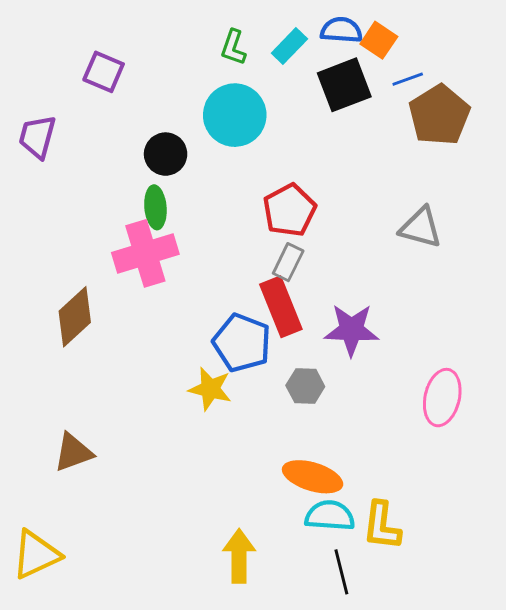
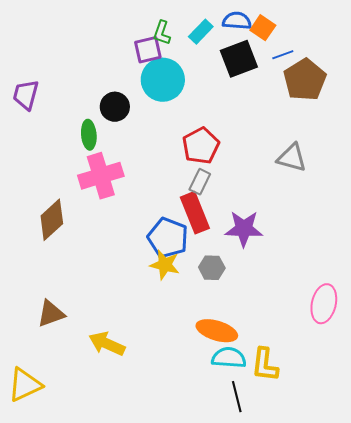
purple square: (104, 72) -> (148, 50), moved, turned -36
green ellipse: (155, 207) -> (89, 135), moved
yellow star: (210, 389) -> (165, 265), moved
pink ellipse: (442, 398) -> (324, 304), moved
yellow arrow: (239, 556) -> (107, 344), moved, turned -66

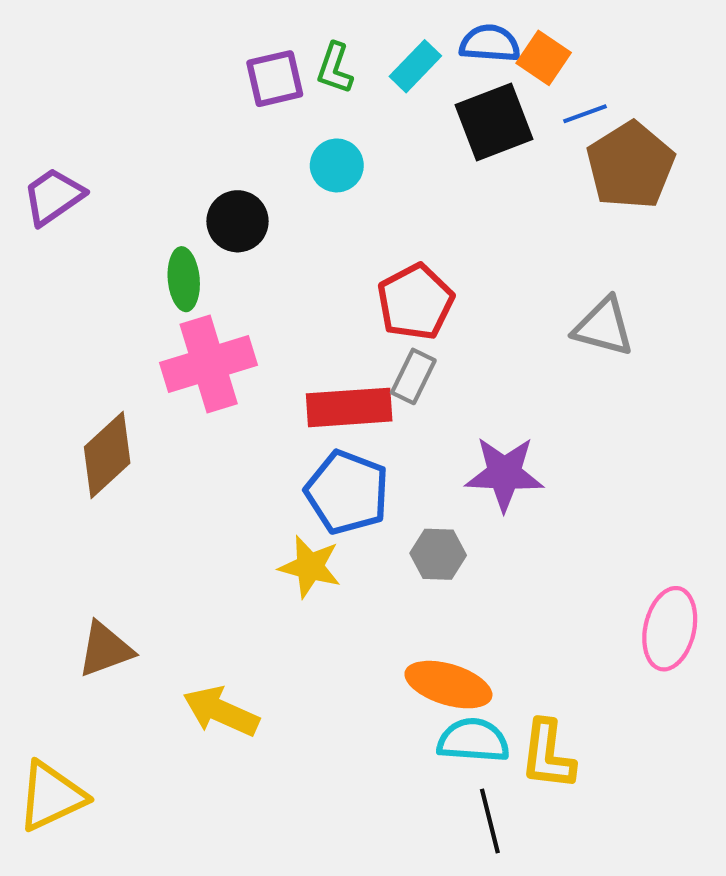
purple square: (148, 50) -> (275, 79), moved
cyan circle: (163, 80) -> (337, 165), size x0.6
purple trapezoid: (26, 95) -> (53, 196), turned 40
red rectangle: (195, 213) -> (349, 407), moved, turned -72
yellow star: (165, 265) -> (310, 567), moved

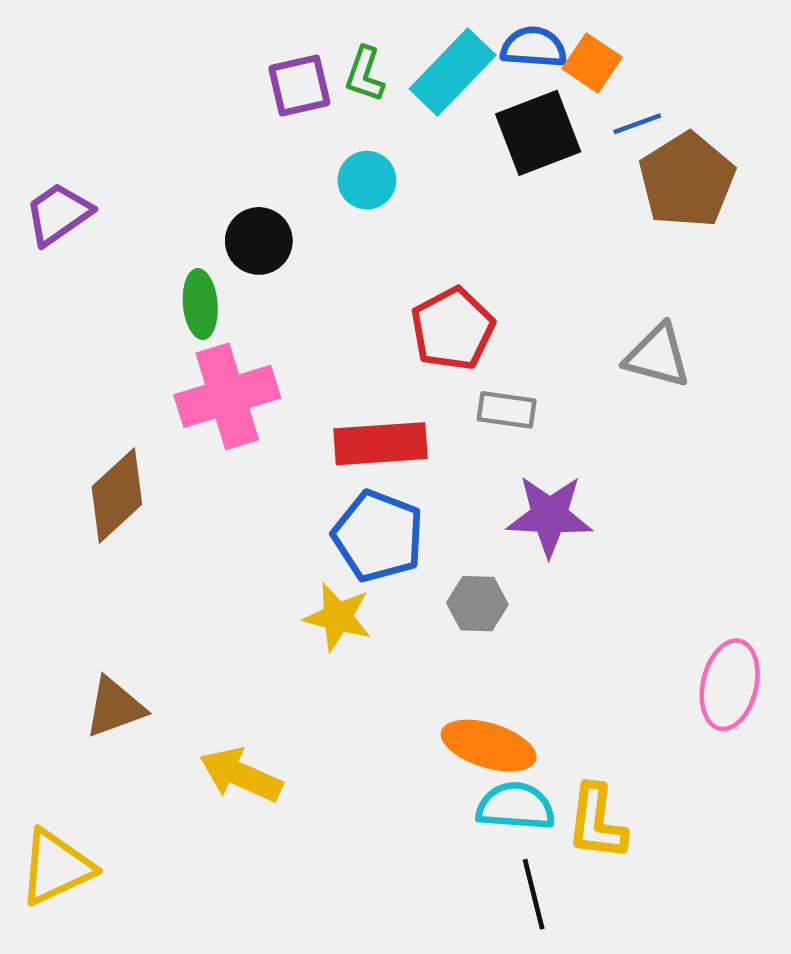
cyan rectangle: (415, 66) -> (453, 72), size x1.5
gray rectangle: (413, 376) -> (507, 410), moved, turned 72

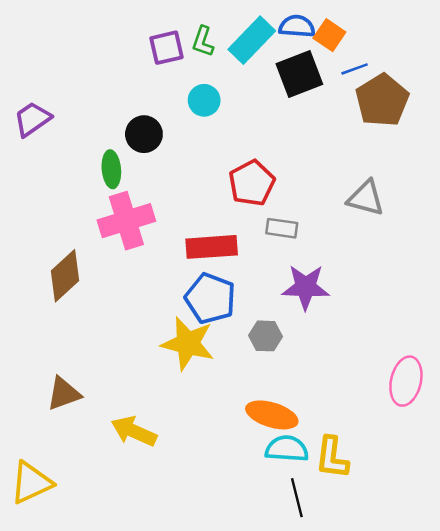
yellow star: (338, 617) -> (188, 343), size x1.4

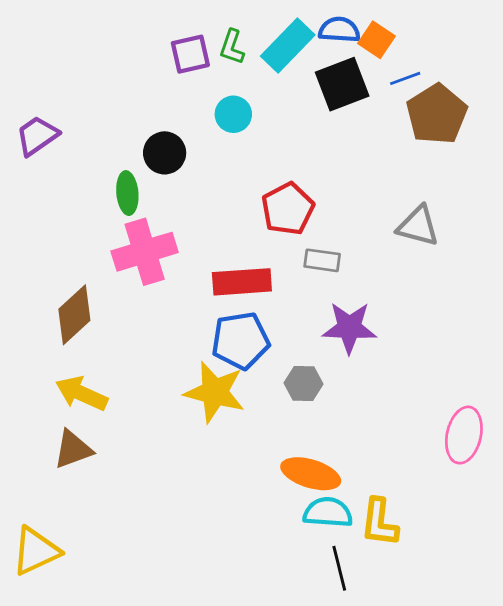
blue pentagon: (210, 298) -> (241, 341), turned -30
yellow arrow: (134, 431) -> (82, 394), moved

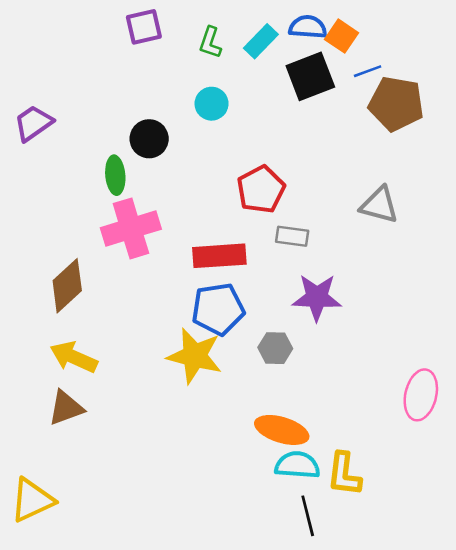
cyan rectangle: (288, 46) -> (261, 41), size x0.7
purple square: (190, 54) -> (144, 27), moved
brown pentagon: (437, 114) -> (396, 104), turned -30

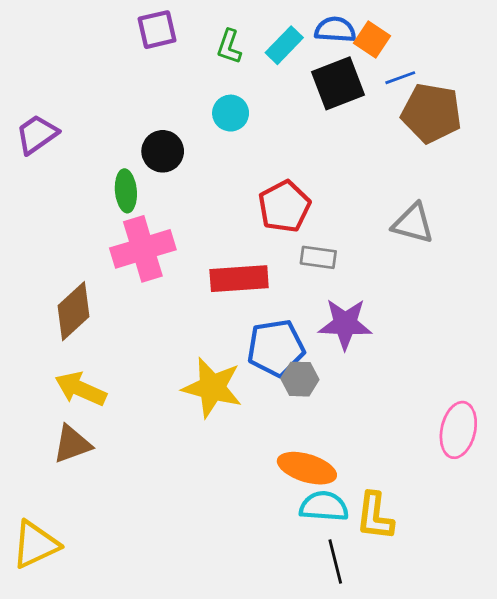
blue pentagon: (218, 309) -> (276, 348), moved

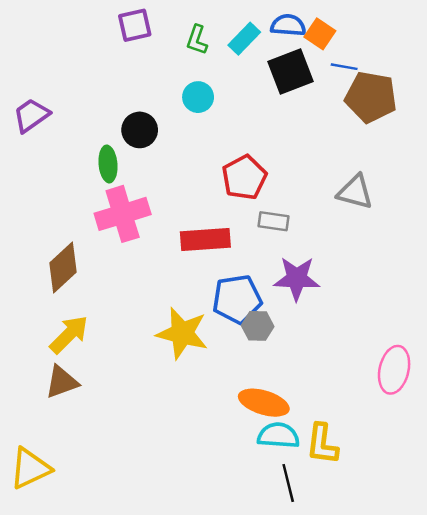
blue line: (400, 78) -> (344, 67), turned 30
yellow arrow: (81, 389) -> (69, 334), turned 111

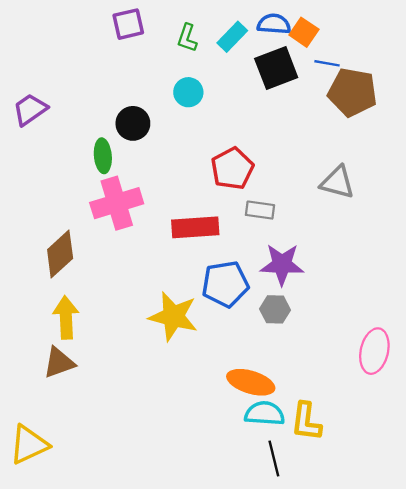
gray hexagon: (258, 326) -> (275, 309), moved
yellow arrow: (69, 334) -> (66, 318), turned -48

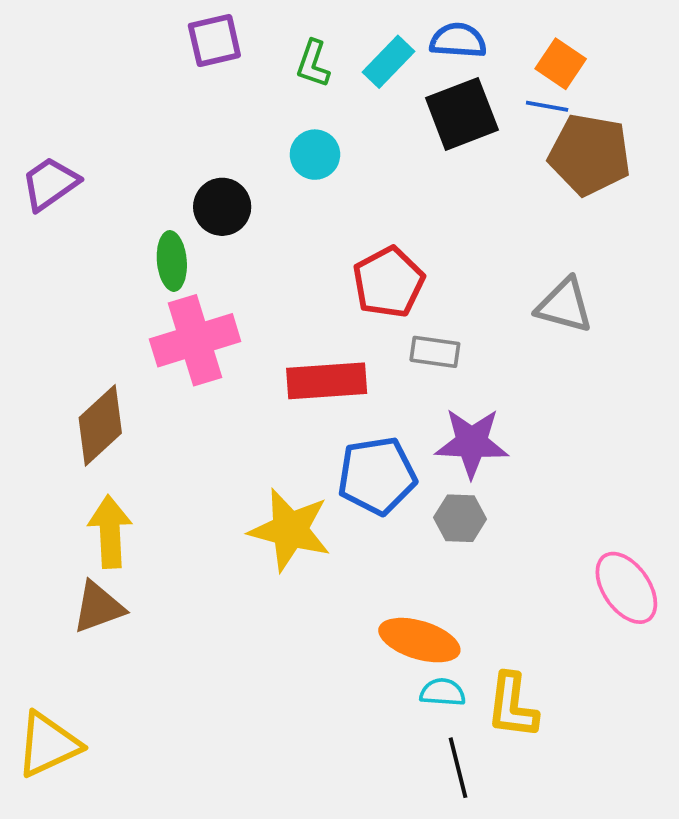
orange square: (304, 32) -> (561, 64), moved
pink ellipse: (374, 351) -> (626, 588), turned -48
cyan semicircle: (265, 413) -> (443, 692), size x0.7

